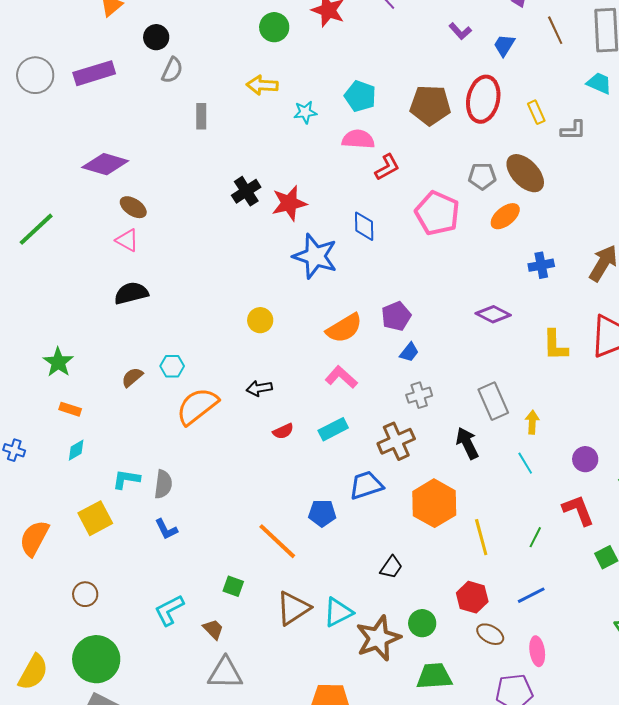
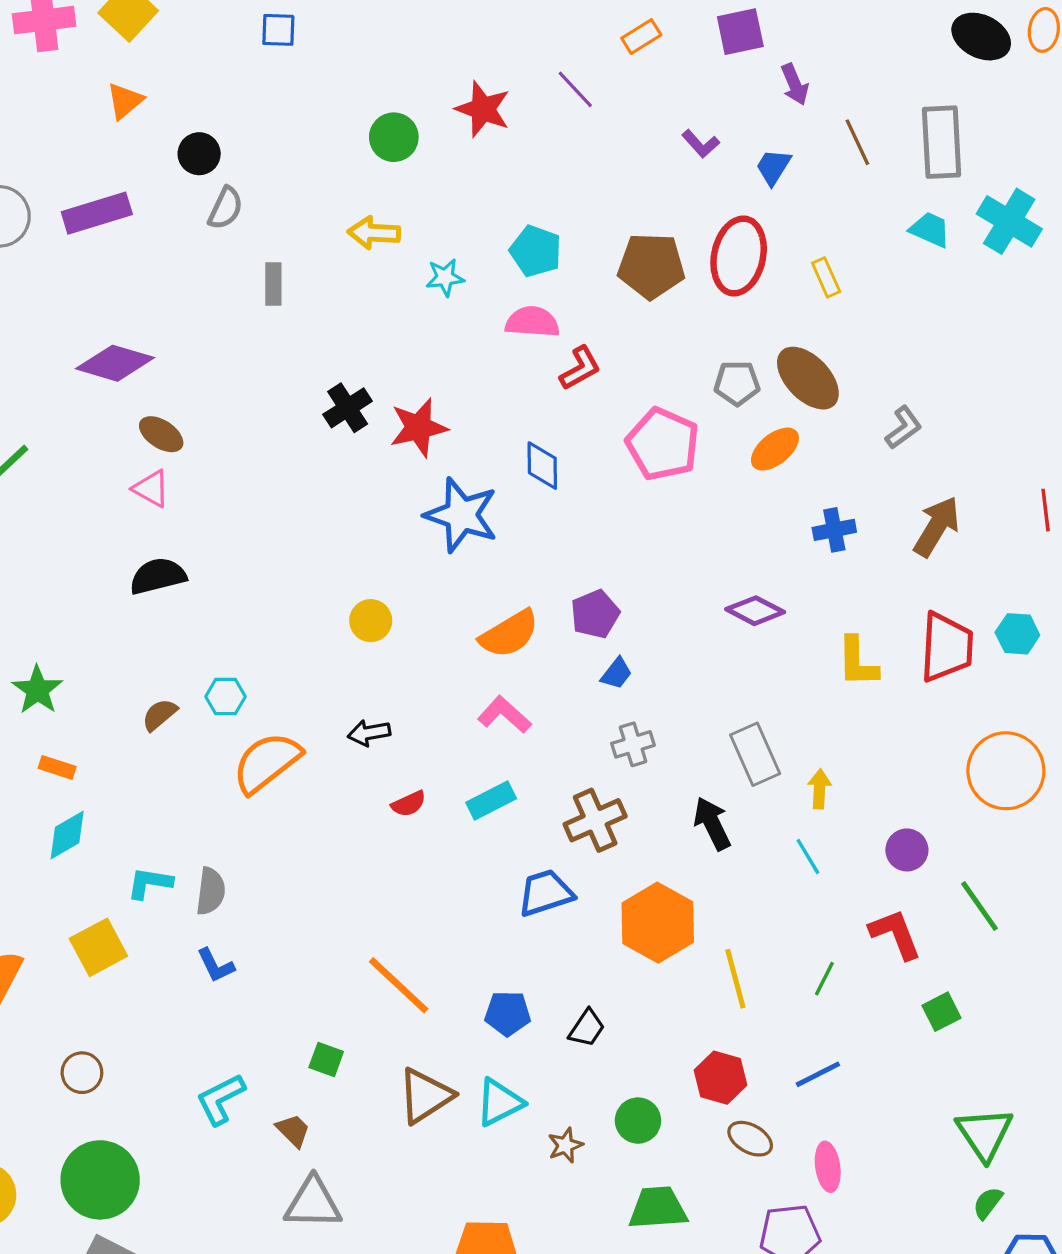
gray L-shape: (573, 130) -> (904, 428), moved, turned -36
cyan diamond: (76, 450) -> (67, 835), size x1.4
blue pentagon: (322, 513) -> (508, 1013), moved
brown star: (378, 638) -> (565, 1145), size x0.5

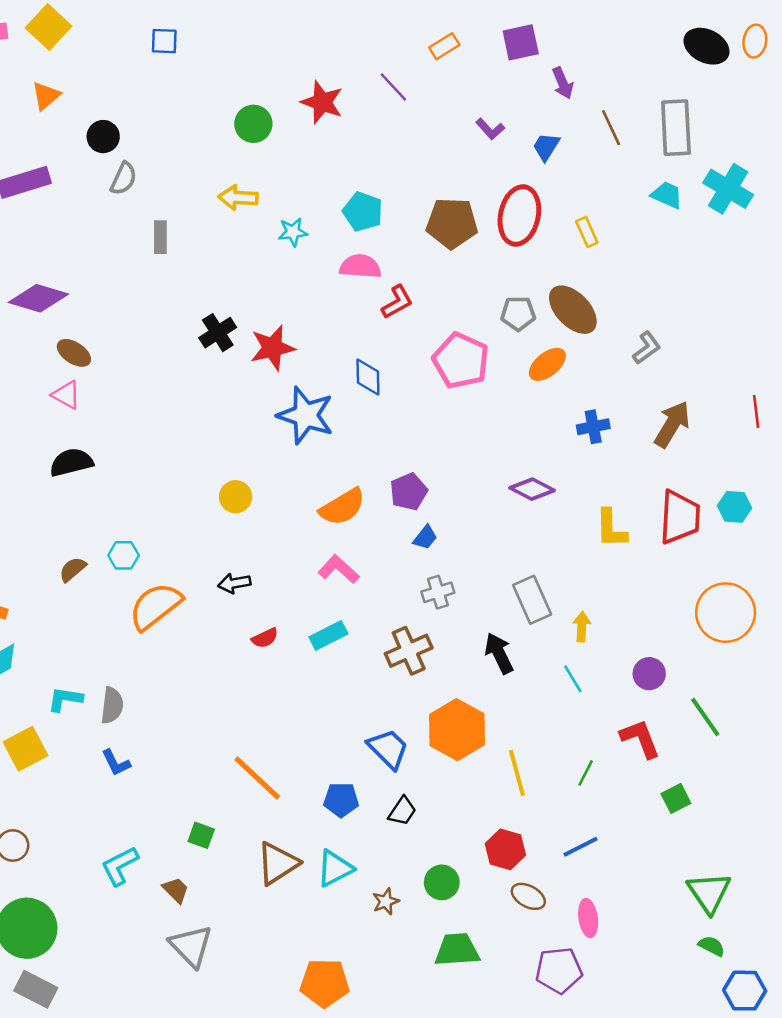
blue trapezoid: (546, 893) -> (388, 749), moved, turned 63
gray triangle: (313, 1203) -> (191, 946), turned 45
green semicircle: (988, 1203) -> (712, 946), turned 80

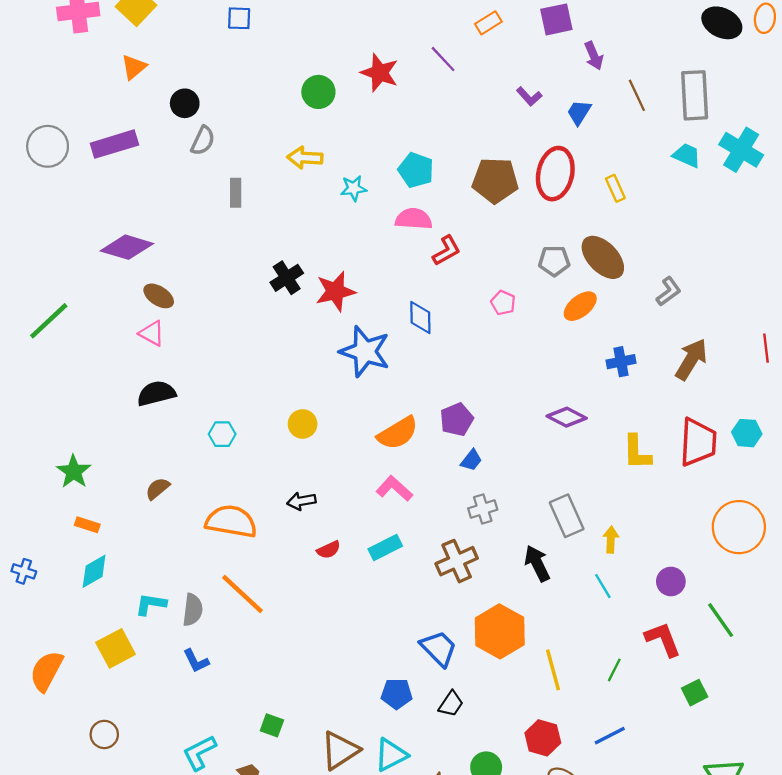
pink pentagon: (461, 361) -> (503, 303), size x0.5
cyan hexagon: (124, 555) -> (222, 434), moved
orange semicircle: (155, 606) -> (231, 521), turned 48
orange line: (257, 778) -> (243, 594), moved

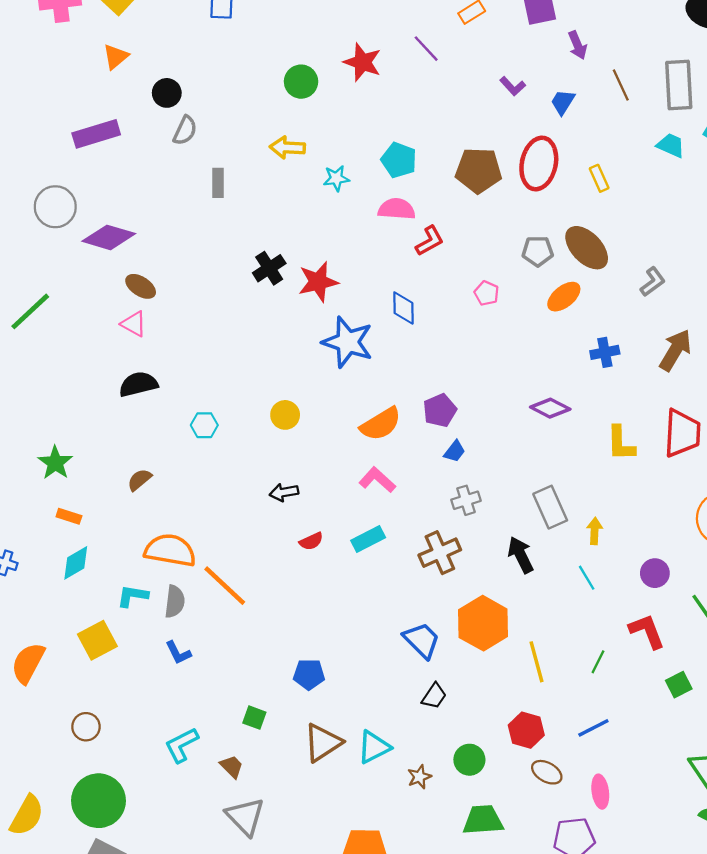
gray circle: (48, 146) -> (55, 207), moved
orange semicircle: (231, 521) -> (170, 550), moved
blue pentagon: (397, 694) -> (309, 674), moved

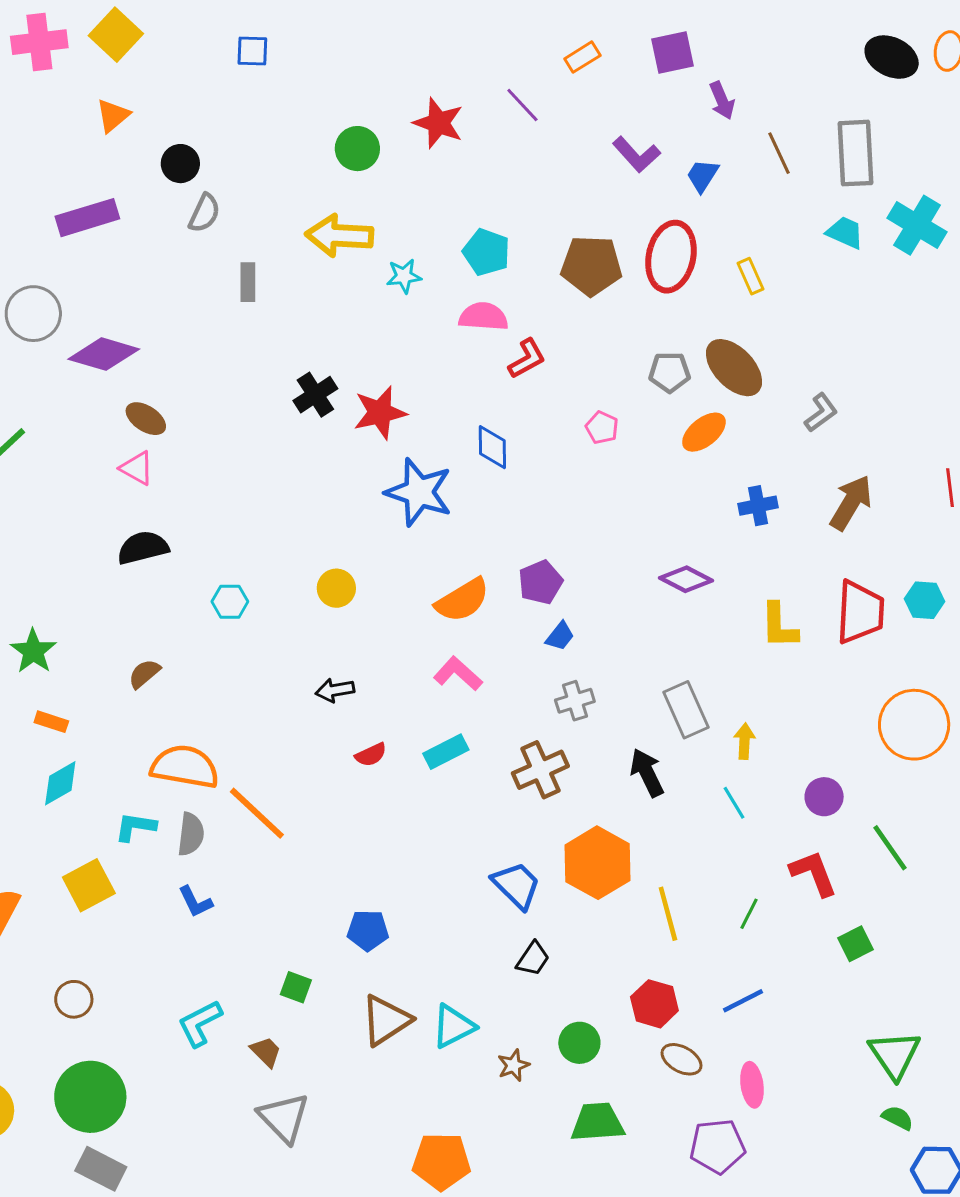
purple L-shape: (513, 86) -> (636, 155), size x1.4
yellow arrow: (287, 148) -> (339, 236), size x1.4

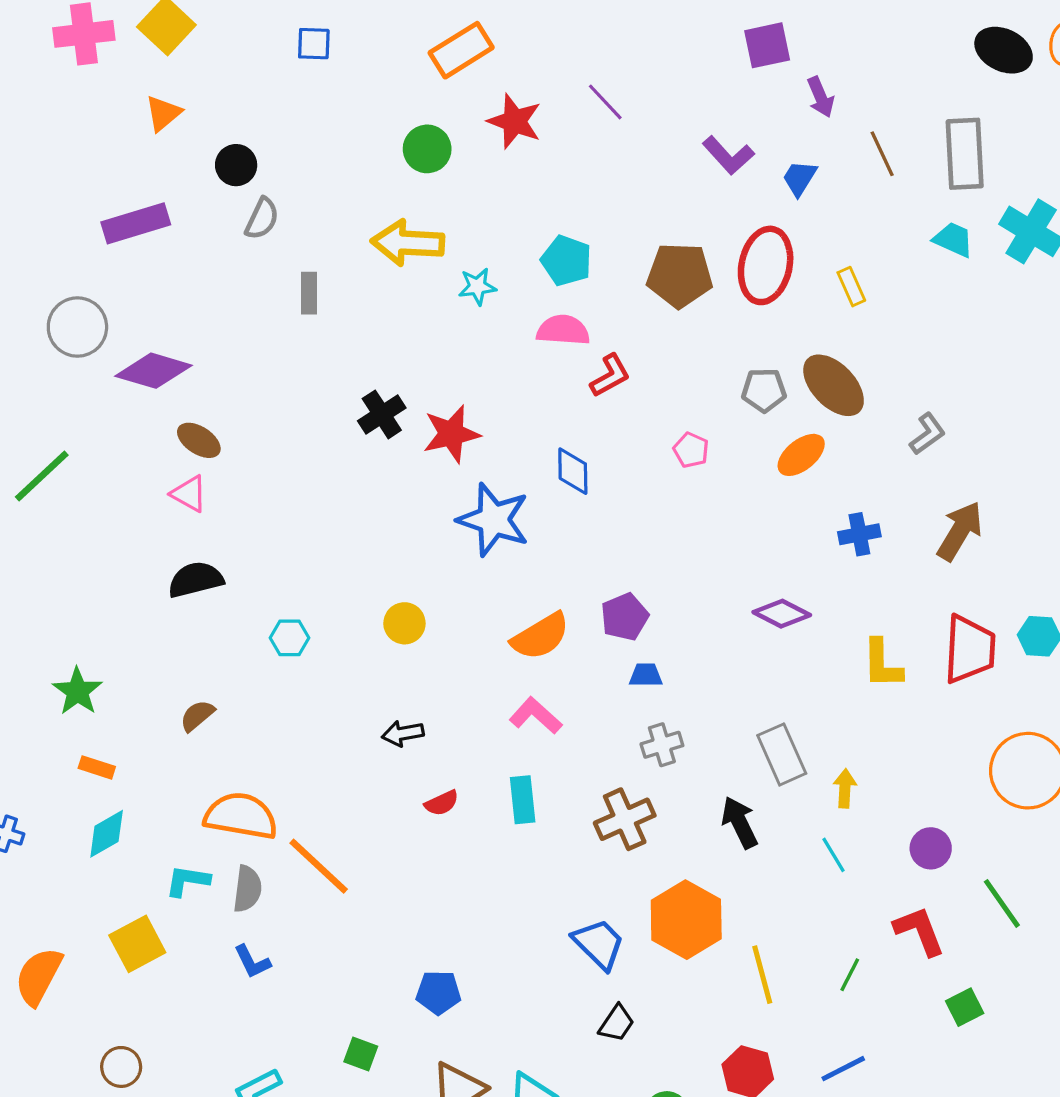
orange rectangle: (582, 57) -> (461, 50), moved, size x1.6
blue trapezoid: (560, 636) -> (646, 675), turned -128
cyan rectangle: (446, 752) -> (523, 800), turned -69

